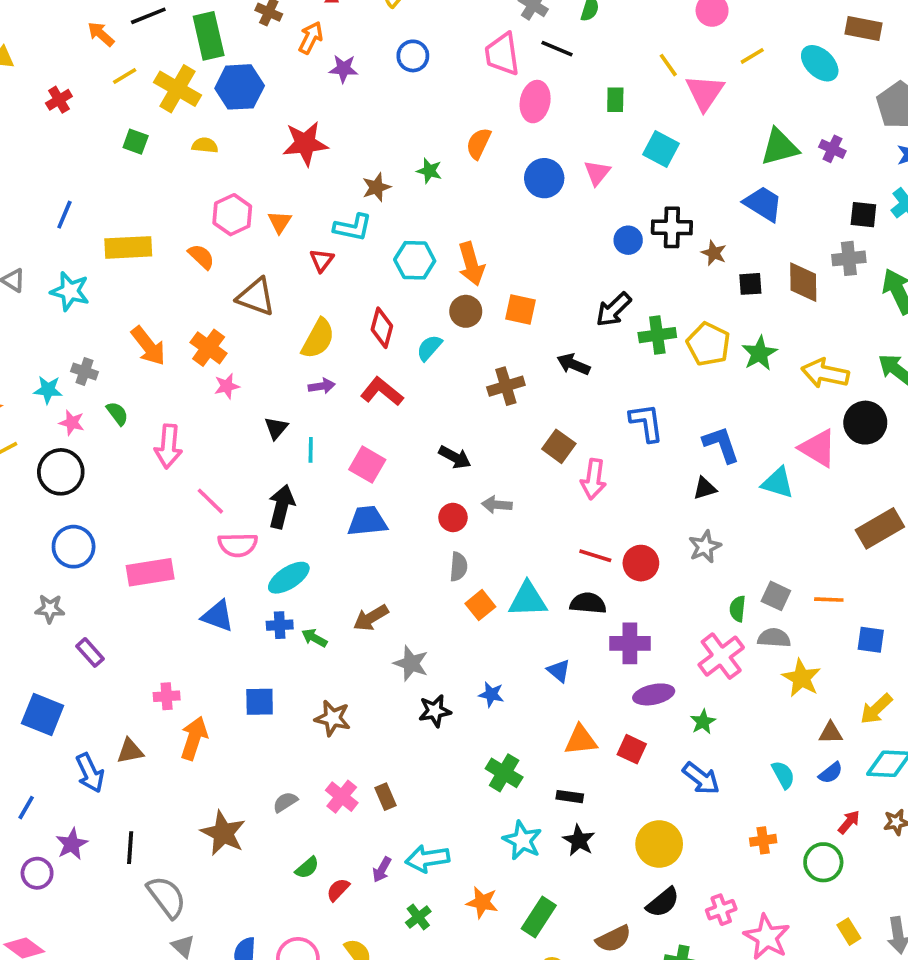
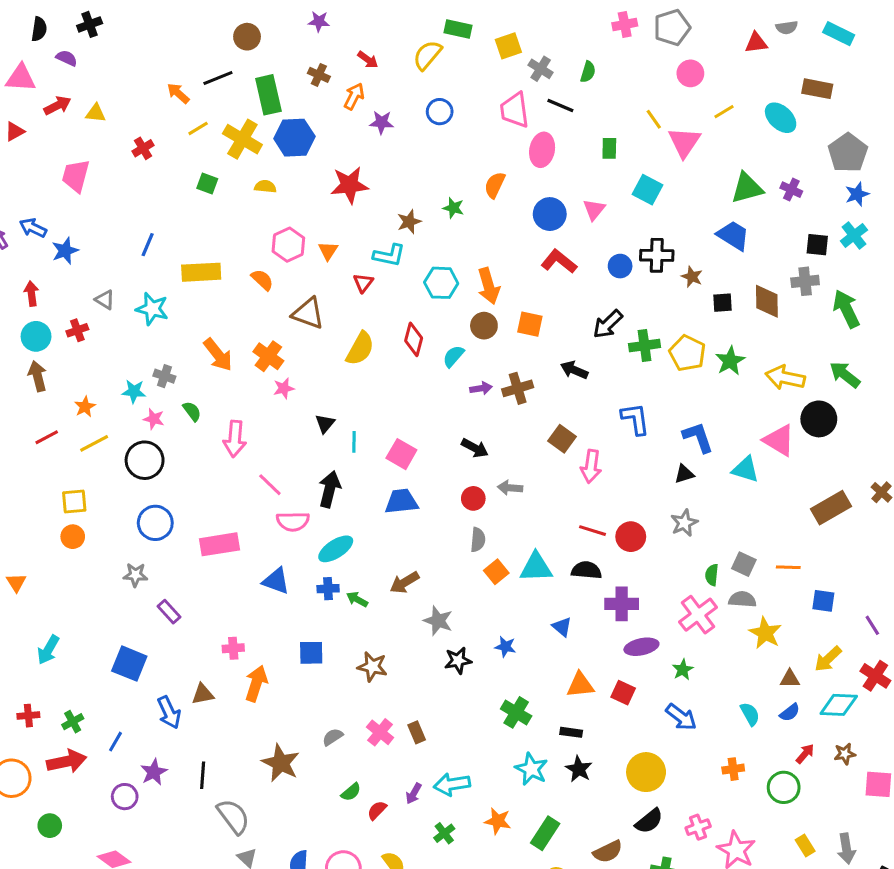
purple arrow: (322, 386) -> (481, 388), moved
red L-shape: (382, 392) -> (559, 261), moved

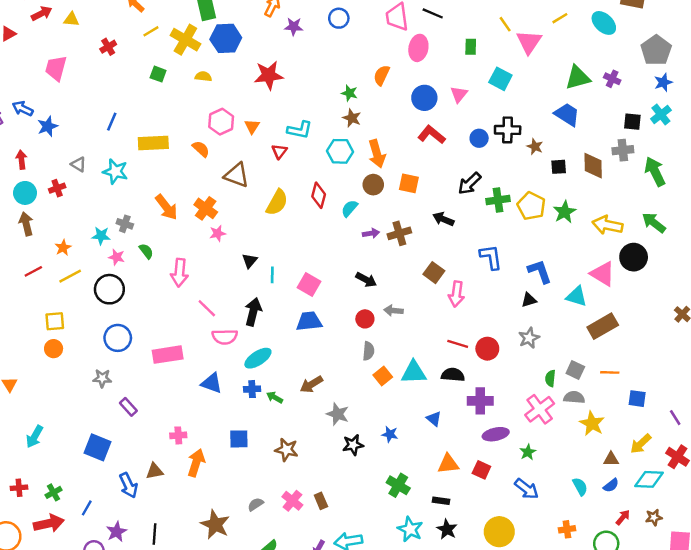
brown star: (409, 222) -> (352, 118), moved, turned -30
brown rectangle: (831, 508) -> (603, 326), moved

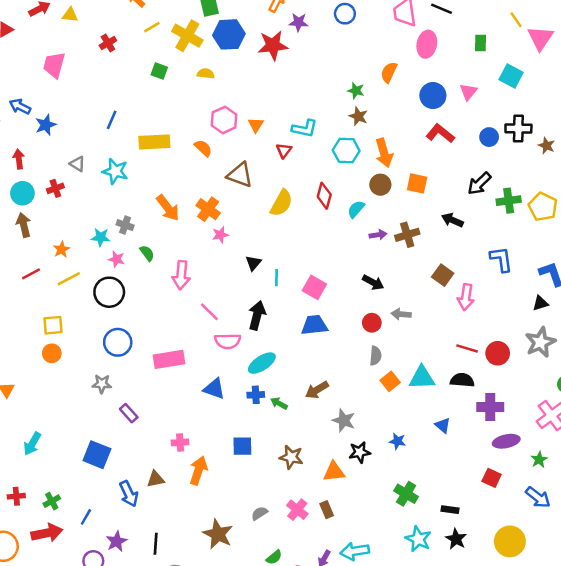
red star: (269, 75) -> (273, 45), moved
gray star: (529, 338) -> (540, 342), size x1.4
orange triangle: (448, 464) -> (334, 472), moved

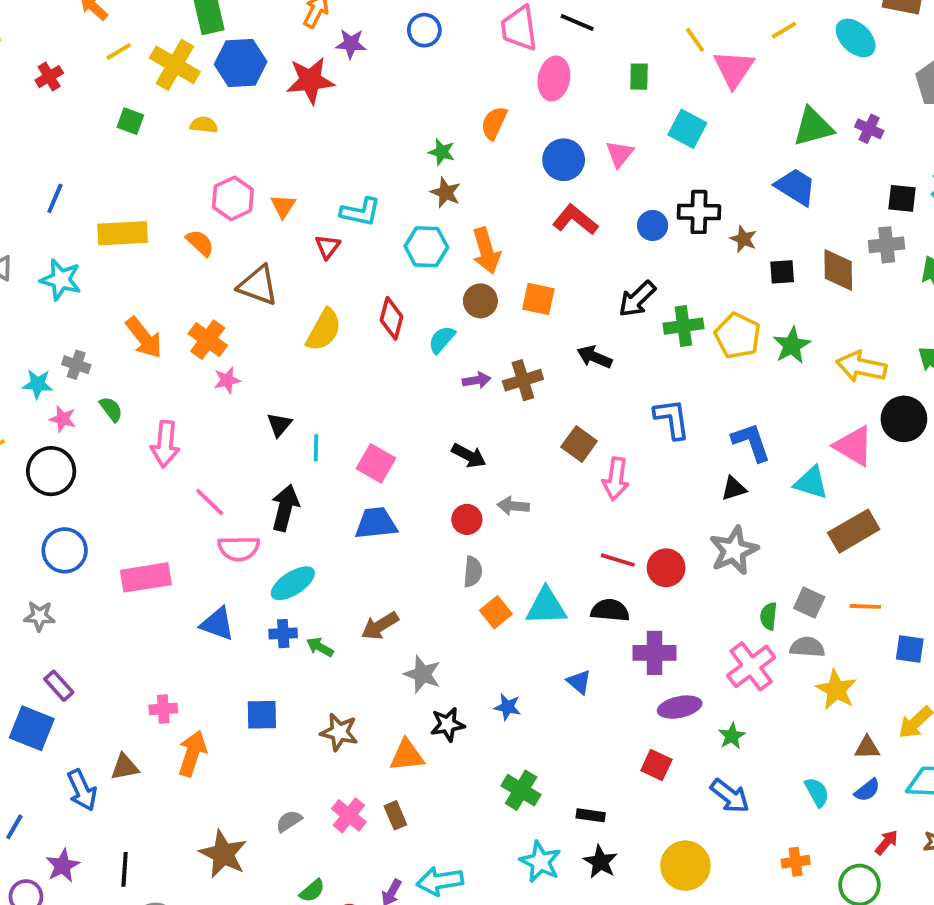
purple rectangle: (129, 413) -> (59, 686), moved

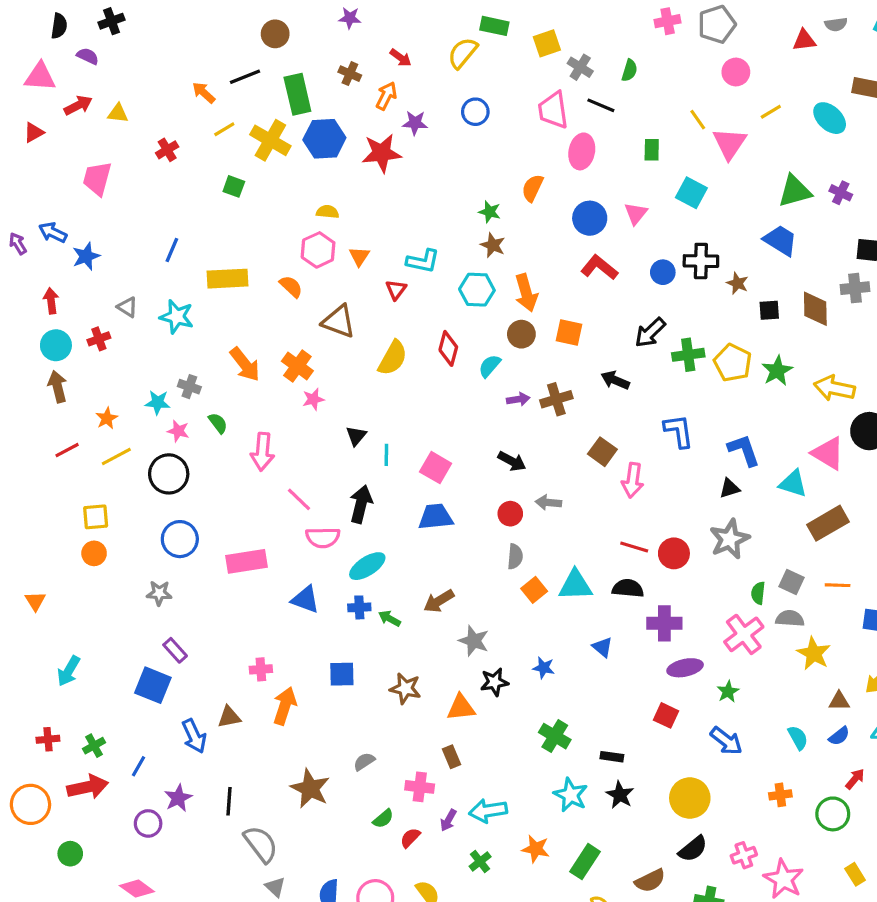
yellow semicircle: (204, 125) -> (328, 212), moved
pink cross: (349, 815) -> (420, 787), moved, turned -32

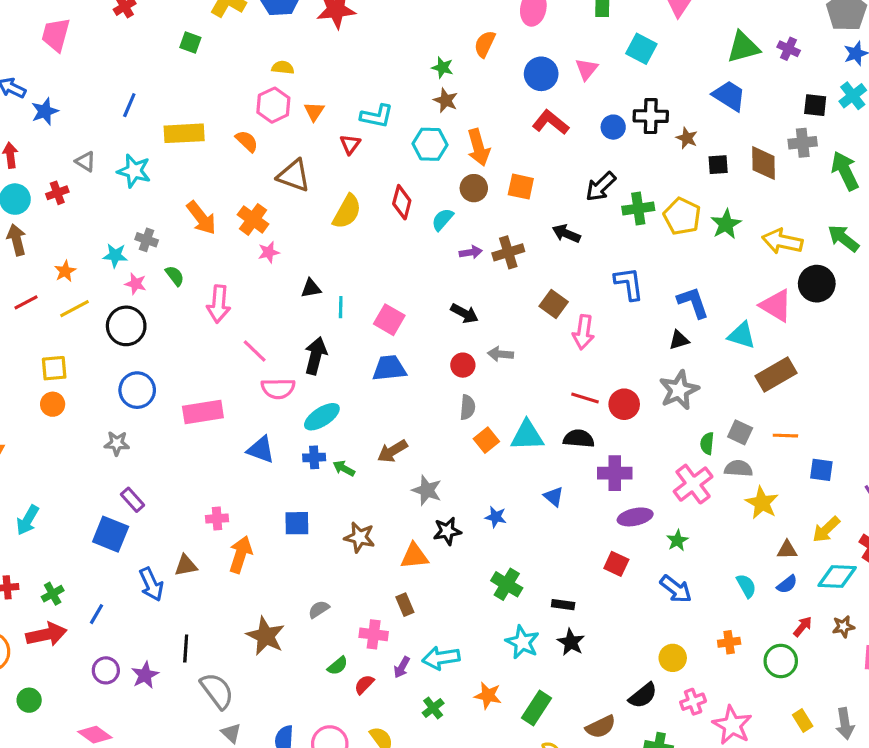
black triangle: (356, 436) -> (311, 288), turned 40
purple star: (178, 798) -> (145, 675), moved
yellow circle: (690, 798) -> (673, 658), moved, size x0.7

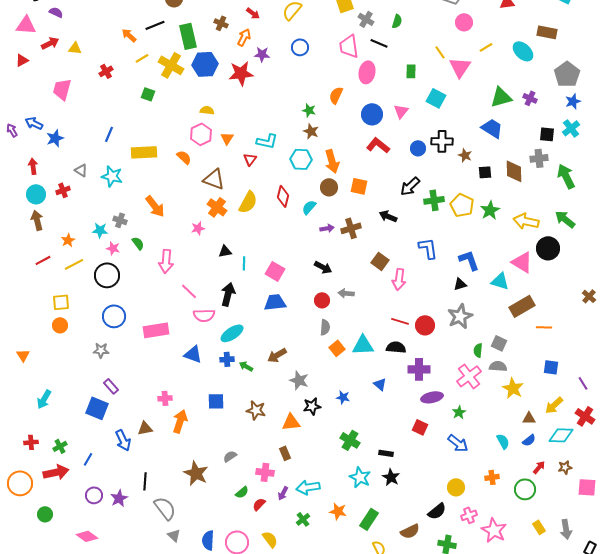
orange cross: (253, 219) -> (217, 207), moved
orange line: (785, 436) -> (544, 327), moved

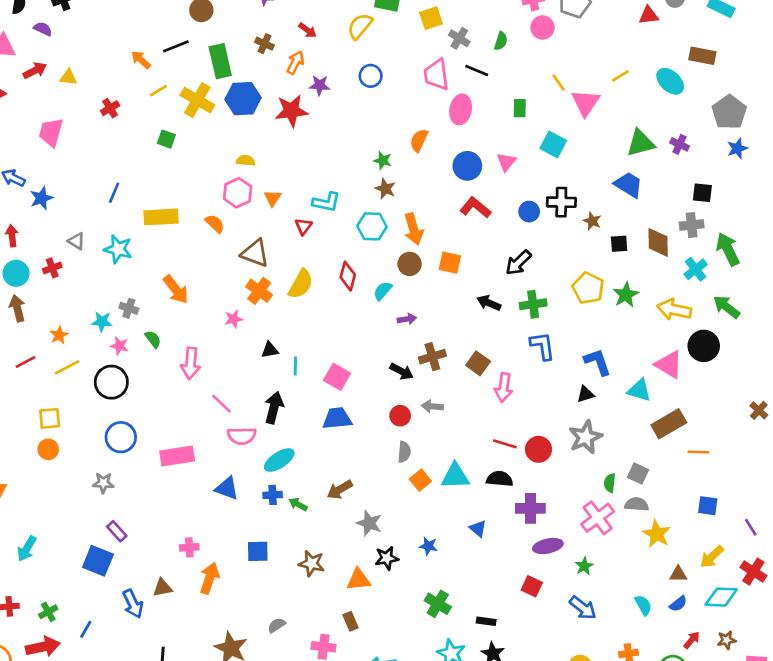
pink circle: (464, 22) -> (543, 28), moved
cyan cross: (571, 128) -> (696, 269), moved
green cross: (434, 200) -> (533, 304), moved
brown cross: (351, 228) -> (432, 357), moved

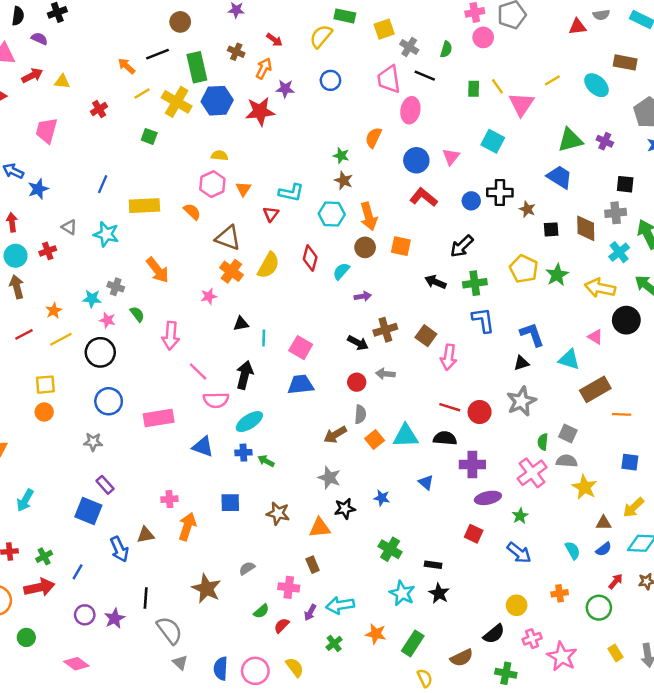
green rectangle: (520, 108) -> (474, 89), moved
pink triangle: (669, 365) -> (595, 337), size x0.6
brown arrow: (340, 490) -> (335, 435), moved

